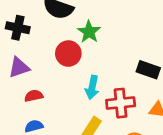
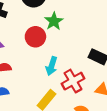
red cross: (121, 103) -> (73, 81), turned -30

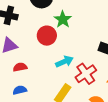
cyan arrow: (52, 66) -> (64, 62), turned -126

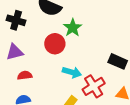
cyan arrow: (64, 62) -> (72, 72), turned 36

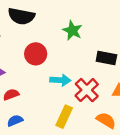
green star: (73, 28) -> (72, 30), moved

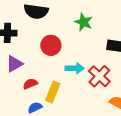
yellow rectangle: (64, 117) -> (53, 92), moved

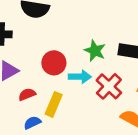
green star: (84, 22) -> (95, 51), moved
red circle: (51, 45) -> (54, 63), moved

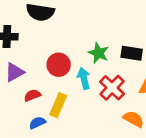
cyan arrow: (80, 77) -> (84, 78), turned -105

